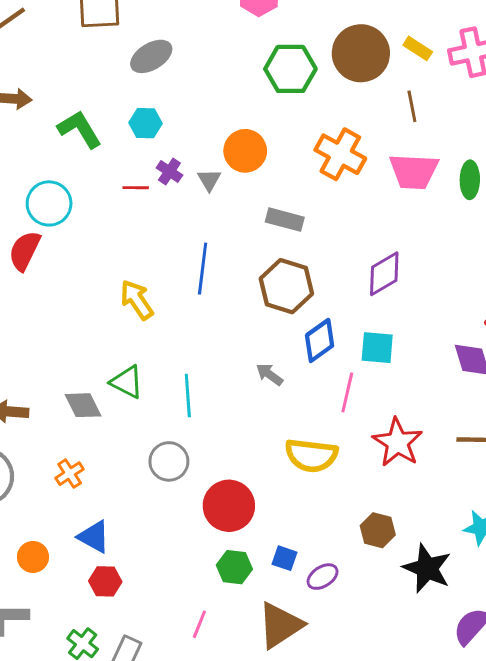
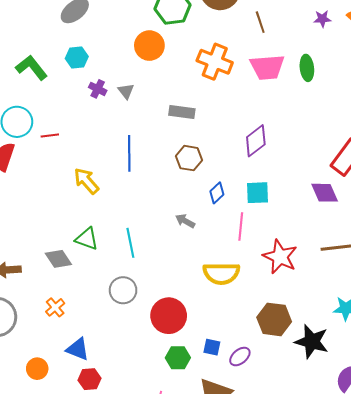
orange circle: (245, 151) -> (149, 46), moved
red line: (136, 188) -> (50, 136), moved
brown hexagon: (286, 286) -> (189, 158), size x0.7
blue diamond: (320, 341) -> (217, 193), size x0.7
brown hexagon: (378, 530) -> (274, 319), size x1.4

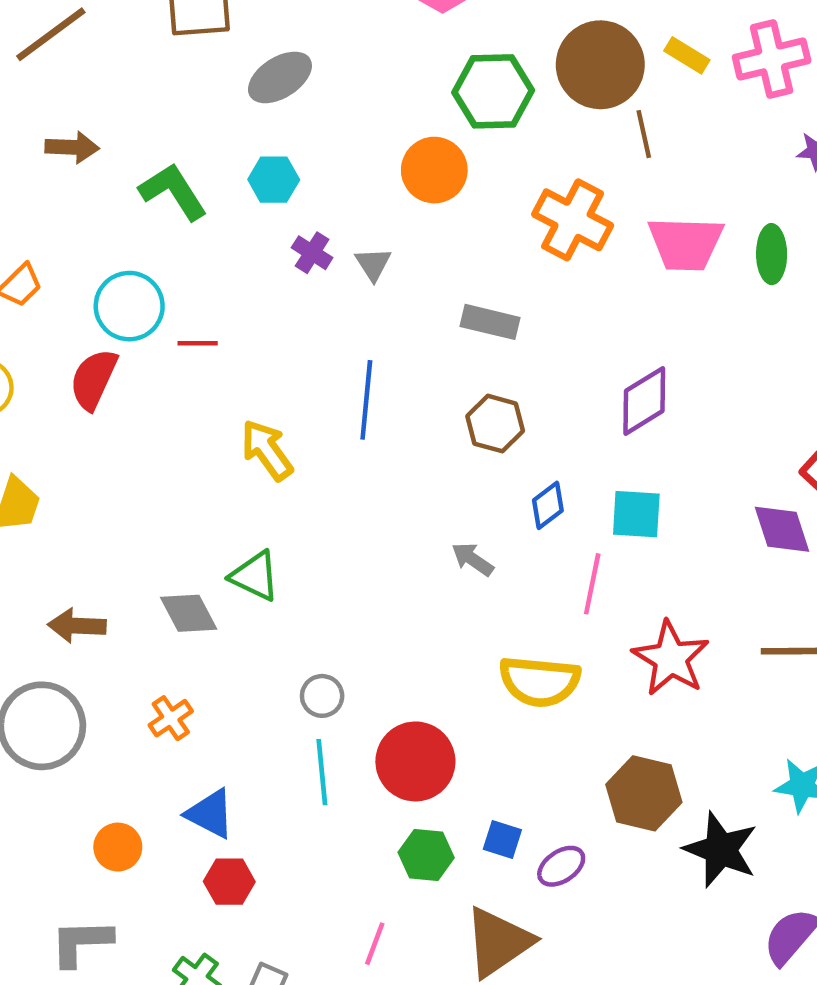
brown line: (260, 22) -> (644, 134), moved
cyan line: (130, 243) -> (322, 772), moved
gray circle: (123, 290) -> (322, 696), size x0.7

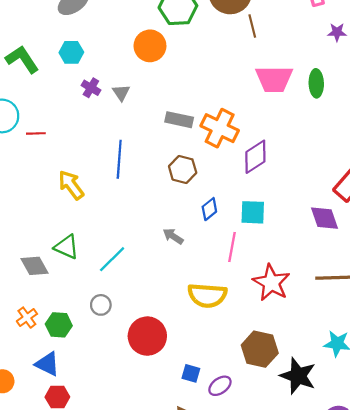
orange cross: (573, 220) -> (220, 128), moved
cyan line: (322, 772) -> (112, 259), moved, turned 52
green hexagon: (426, 855) -> (59, 325), moved

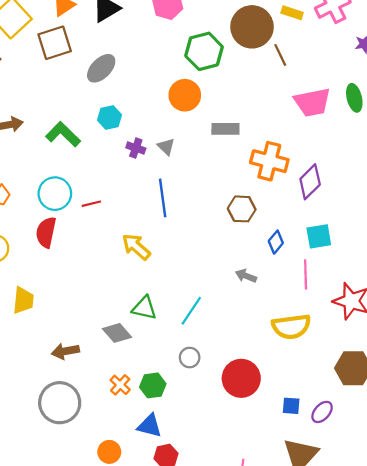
gray rectangle: (179, 120) -> (225, 129), moved
blue line: (119, 159) -> (163, 198), moved

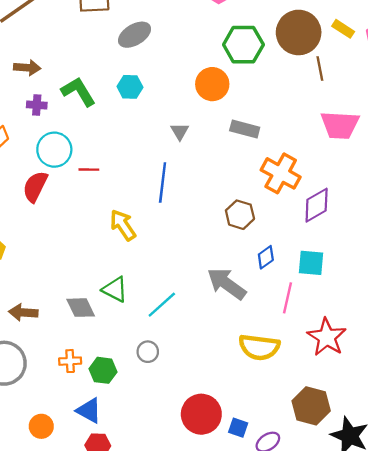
purple cross: (136, 148) -> (37, 105), moved, turned -30
gray arrow: (246, 276) -> (227, 284), size x1.8
red circle: (241, 378) -> (201, 414), moved
orange cross: (120, 385) -> (70, 361), turned 30

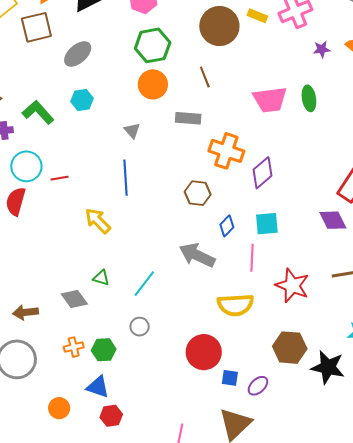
green hexagon: (243, 45) -> (153, 45), moved
brown line: (320, 69) -> (205, 77), moved
green triangle: (115, 289) -> (101, 278), size x0.7
red circle: (201, 414) -> (204, 352), moved

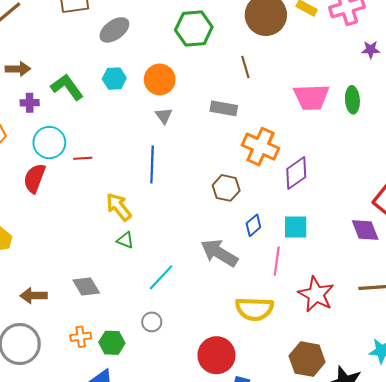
orange circle: (153, 84) -> (160, 79), moved
green triangle: (101, 278) -> (125, 240), moved

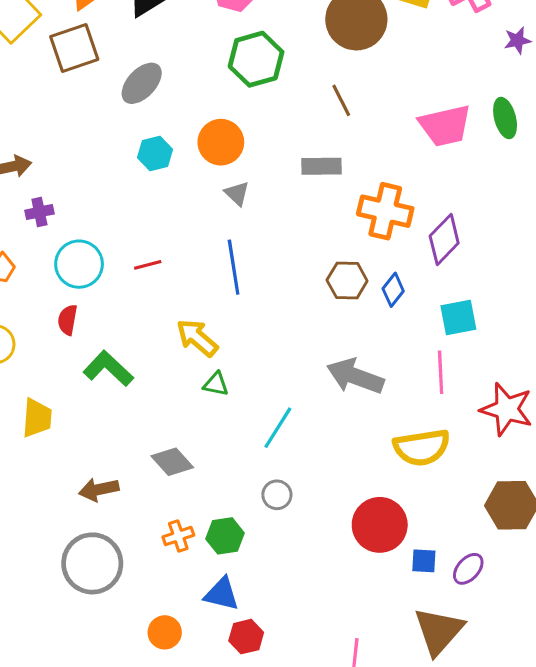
green L-shape: (67, 87) -> (108, 369), moved
red line: (83, 158) -> (148, 265), moved
red semicircle: (35, 178) -> (68, 320), size x0.7
blue diamond: (253, 225) -> (393, 290), moved

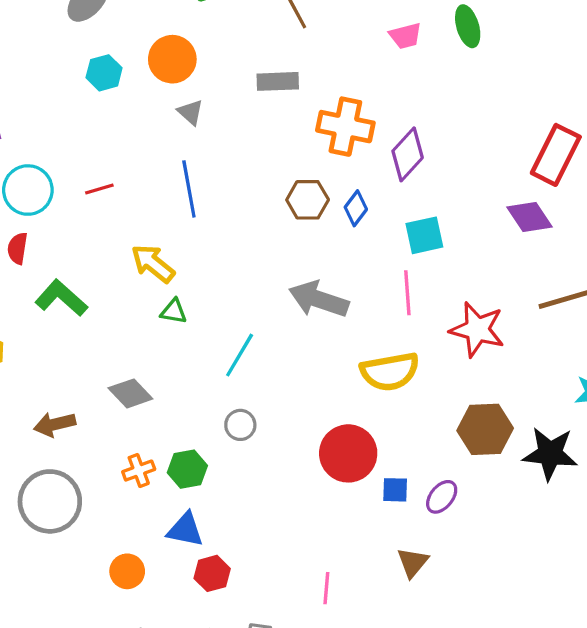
pink trapezoid: (445, 126) -> (405, 36), size x0.6
brown triangle: (439, 631) -> (413, 562), size x0.6

